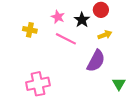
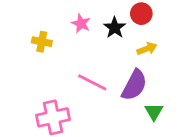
pink line: (66, 39) -> (92, 82), moved
green triangle: (119, 84) -> (154, 112), moved

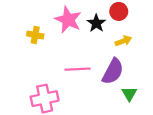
pink star: (81, 23) -> (68, 20), size x1.6
pink line: (92, 82) -> (78, 69), turned -30

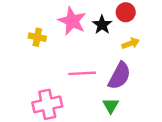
green triangle: (129, 94) -> (111, 106), moved

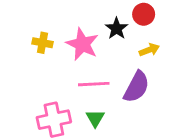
pink star: (72, 21) -> (82, 44), moved
green triangle: (111, 106) -> (95, 118), moved

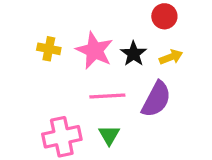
black star: (117, 28) -> (133, 54), moved

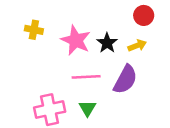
red circle: (164, 16) -> (144, 15), moved
yellow cross: (49, 49) -> (34, 30), moved

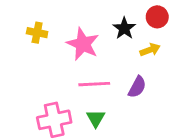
black star: (107, 43) -> (124, 28), moved
purple semicircle: (125, 80) -> (137, 87), size x0.7

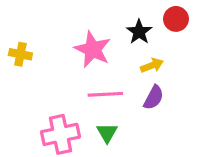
yellow cross: (37, 33) -> (20, 54), moved
yellow arrow: (150, 50) -> (152, 65), moved

